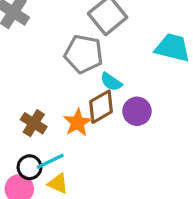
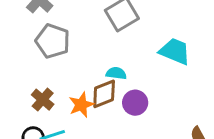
gray pentagon: (84, 54) -> (53, 41), moved
cyan semicircle: (111, 82) -> (116, 73), turned 144

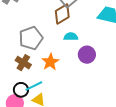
gray pentagon: (53, 41) -> (31, 38), moved, turned -30
brown diamond: (104, 94) -> (62, 14), moved

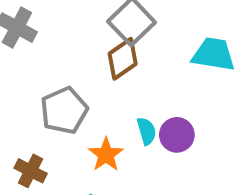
cyan semicircle: (71, 37) -> (146, 131), moved, turned 80
brown cross: (23, 63) -> (31, 171), moved

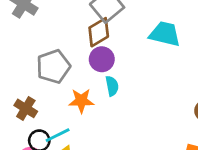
purple circle: (177, 135) -> (102, 59), moved
orange star: (106, 155) -> (81, 101), turned 30

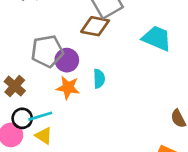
brown diamond: (99, 32) -> (95, 26), turned 32
purple circle: (102, 59) -> (67, 60), moved

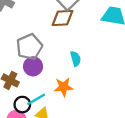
purple circle: (67, 60) -> (33, 66), moved
orange star: (68, 88) -> (64, 87), moved

